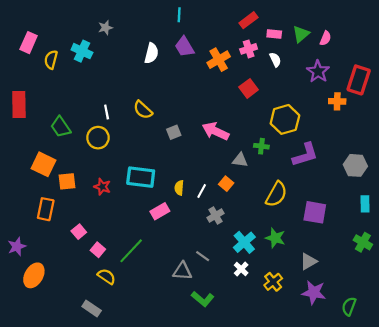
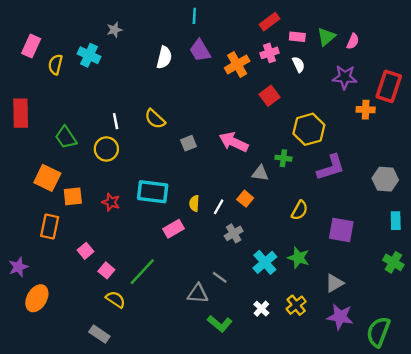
purple star: (318, 71) -> (345, 77), turned -30
yellow semicircle: (276, 194) -> (300, 210), size x0.7
white cross: (241, 269) -> (261, 309), moved
green semicircle: (349, 306) -> (378, 332), size x1.5

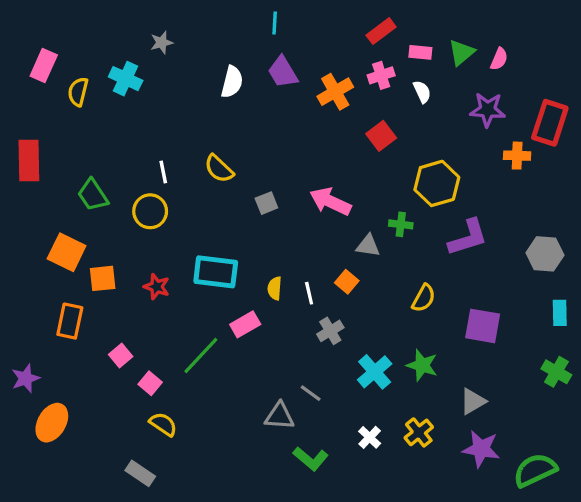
white line: (219, 207) -> (309, 293), turned -42
green line: (142, 272) -> (201, 355), moved
green semicircle: (378, 332) -> (535, 470), turned 44

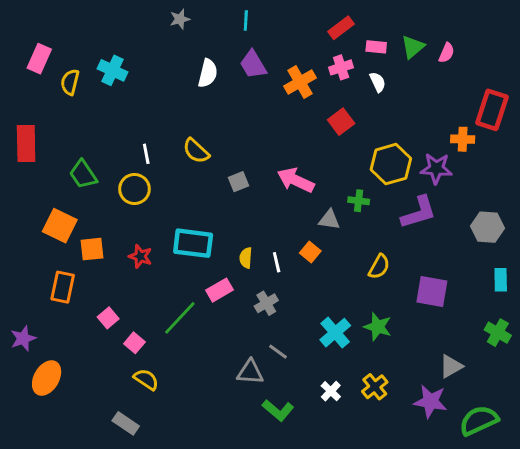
gray star: (162, 43) -> (180, 19), moved
purple star: (488, 110) -> (436, 168), moved
gray cross: (330, 331) -> (266, 303), moved
gray triangle: (473, 401) -> (451, 366), moved

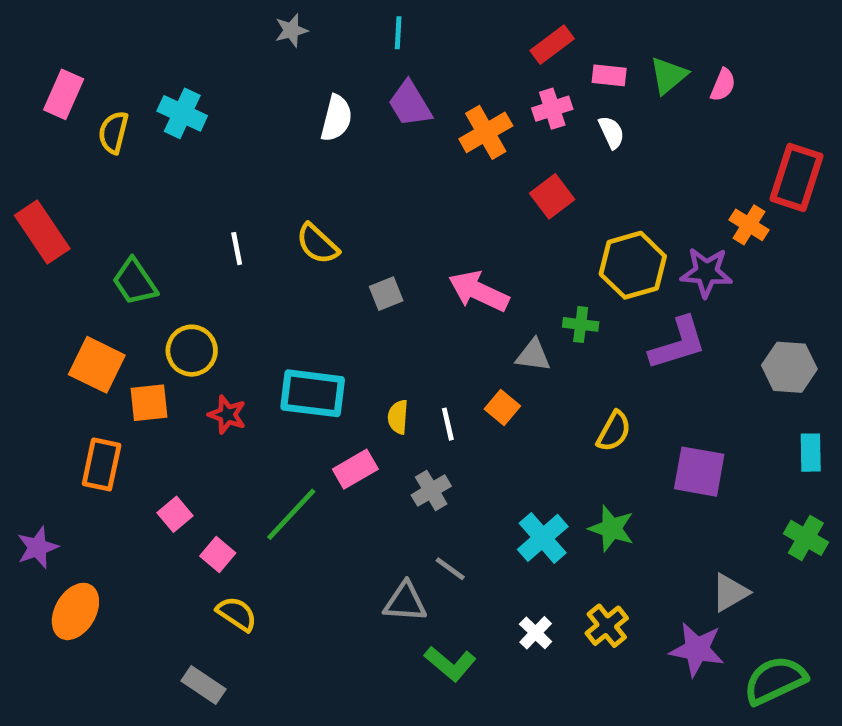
orange cross: (463, 139) -> (749, 225), turned 30
red rectangle: (26, 144) -> (42, 232), turned -33
yellow circle: (134, 189) -> (192, 351), moved

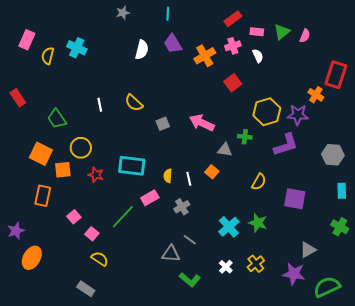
red rectangle: (42, 232) -> (18, 98), size x0.7

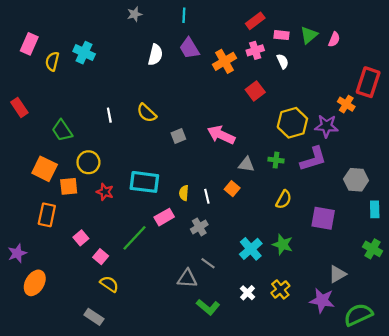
green cross: (245, 137) -> (276, 160), moved
gray hexagon: (333, 155) -> (356, 180), moved

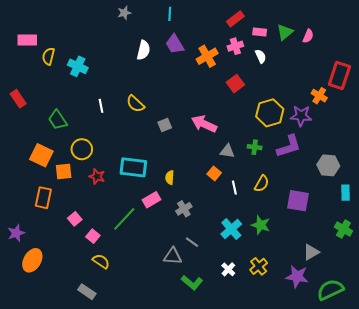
pink rectangle: (29, 44) -> (27, 40), turned 66
cyan cross: (84, 53) -> (78, 66), moved
white line: (207, 196) -> (234, 188), moved

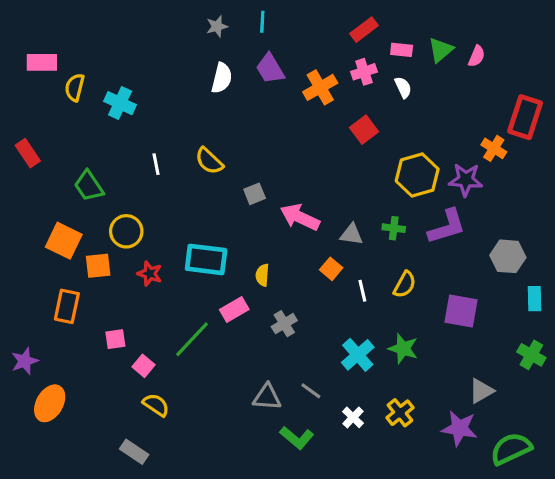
gray star: (124, 13) -> (217, 26), moved
pink arrow: (204, 124) -> (300, 217), moved
pink square: (75, 219) -> (115, 339), turned 32
gray line: (192, 242) -> (311, 391), moved

